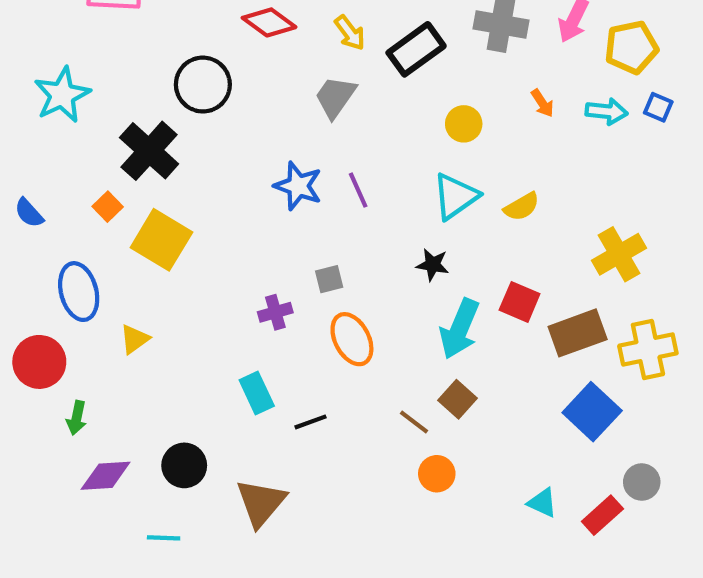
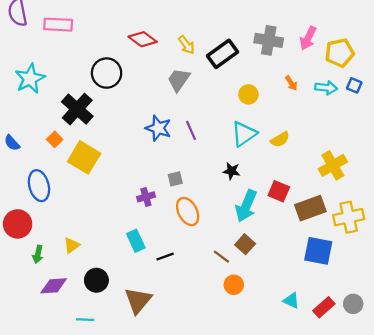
yellow triangle: (135, 339) -> (72, 245), moved
blue square: (592, 412) -> (318, 251), turned -32
gray circle: (642, 482) -> (353, 304), moved

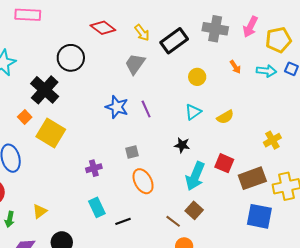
cyan triangle: (244, 134) -> (193, 112), size x0.7
yellow cross: (333, 165) -> (272, 140), size x0.7
purple cross: (146, 197) -> (94, 168), moved

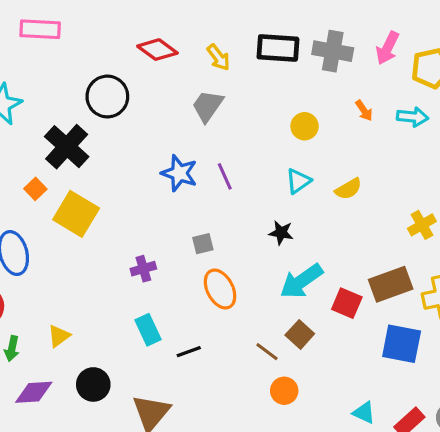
black rectangle: (174, 41) -> (278, 48), moved, turned 40
red square: (224, 163) -> (347, 303), moved
cyan arrow: (195, 176) -> (301, 281), turned 32

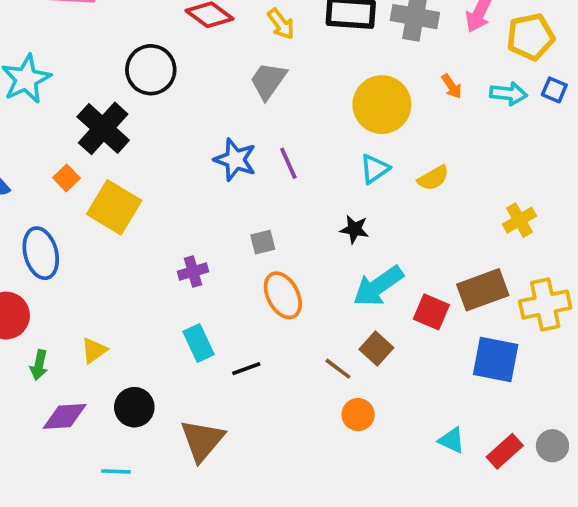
yellow circle: (305, 126) -> (382, 105), size x1.8

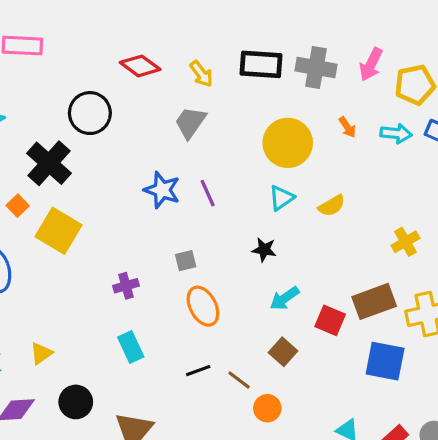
cyan arrow: (378, 286) -> (285, 298), size x0.7
black line: (246, 369) -> (198, 371), moved
brown line: (338, 369) -> (239, 380), moved

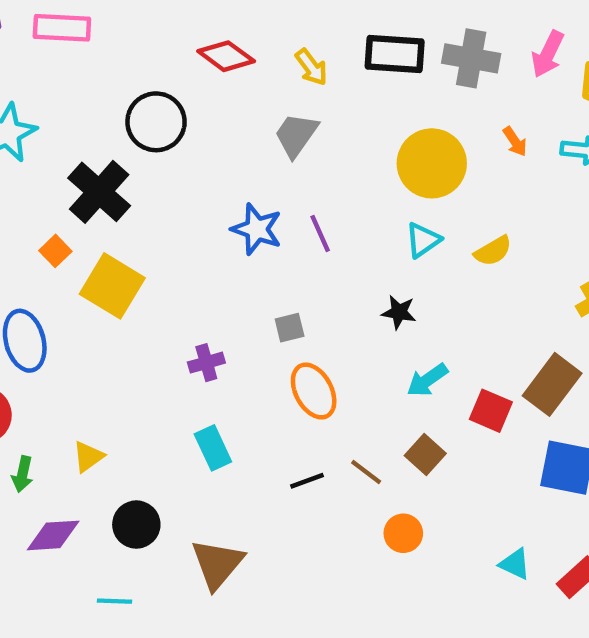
brown rectangle: (374, 301) -> (552, 384), turned -33
brown line: (239, 380) -> (366, 472), moved

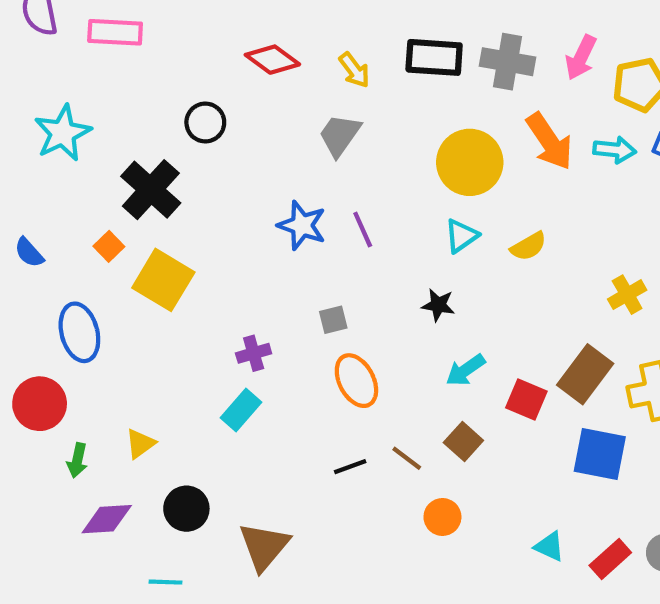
black circle: (156, 122) -> (205, 123), size x0.7
orange arrow: (515, 142) -> (549, 141), size x2.0
cyan rectangle: (213, 448) -> (241, 410), moved, turned 66

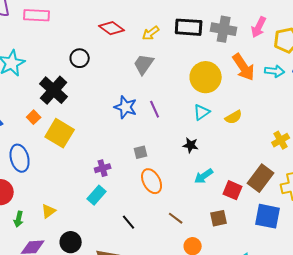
yellow arrow: (354, 70) -> (151, 33), turned 90
brown square: (463, 441) -> (219, 218), moved, turned 36
black line: (350, 467) -> (129, 222), moved, turned 70

